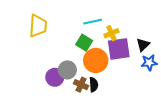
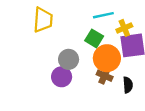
gray circle: (67, 70) -> (69, 59), moved
brown cross: (81, 85) -> (105, 76), moved
black semicircle: (94, 85) -> (128, 85), moved

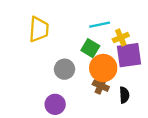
purple circle: (62, 77) -> (55, 104), moved

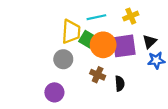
yellow trapezoid: (39, 29) -> (71, 32), moved
yellow cross: (121, 38) -> (131, 16), moved
orange circle: (103, 68) -> (103, 45), moved

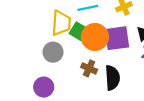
black semicircle: (120, 84) -> (112, 78), size x1.5

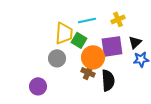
orange circle: (95, 37) -> (93, 57), moved
purple circle: (44, 87) -> (38, 86), moved

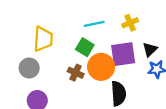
yellow trapezoid: (64, 33) -> (43, 39), moved
gray circle: (57, 58) -> (29, 68), moved
brown cross: (88, 72) -> (76, 73), moved

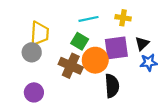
yellow cross: (130, 23) -> (123, 18), turned 32
gray circle: (29, 68) -> (32, 52), moved
brown cross: (76, 73) -> (71, 66), size x1.5

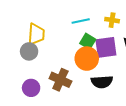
green square: (80, 41) -> (88, 41), moved
brown cross: (71, 66) -> (60, 80), moved
black semicircle: (112, 86) -> (102, 82), turned 90

